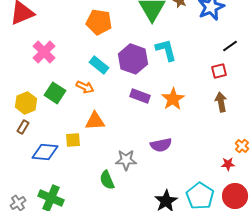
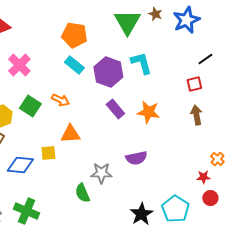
cyan rectangle: (99, 65) -> (74, 65), moved
purple rectangle: (140, 96) -> (115, 109), turned 30
orange star: (173, 99) -> (148, 112), turned -30
red circle: (235, 196) -> (210, 198), moved, size x0.6

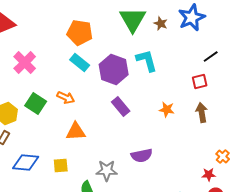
brown star: (155, 14) -> (161, 24), moved
orange star: (148, 112) -> (167, 110), moved, size x0.7
yellow square: (48, 153) -> (61, 166), moved

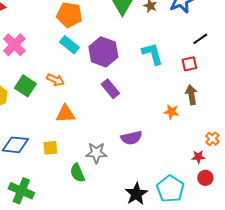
cyan L-shape: (147, 60) -> (152, 54), moved
orange star: (167, 110) -> (171, 112), moved

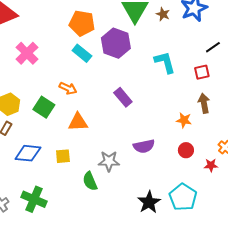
purple hexagon: (103, 52) -> (116, 43), moved
green square: (25, 86) -> (44, 107), moved
red circle: (205, 178) -> (186, 150), moved

